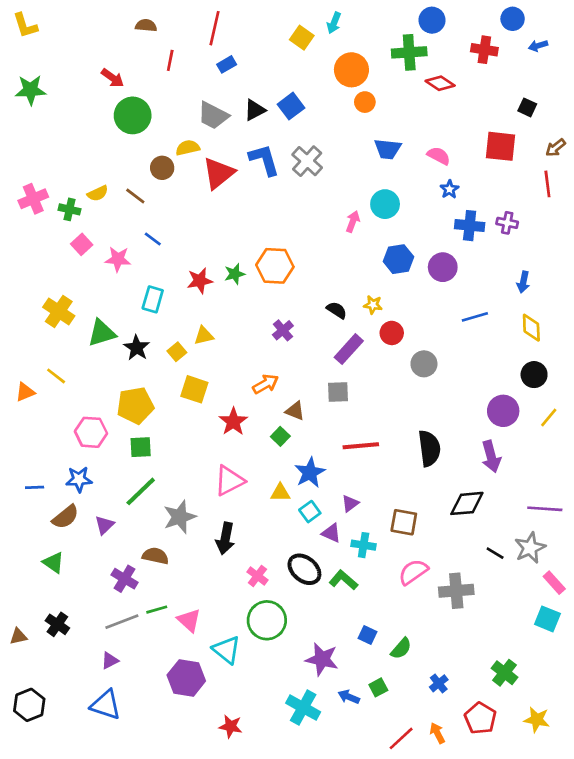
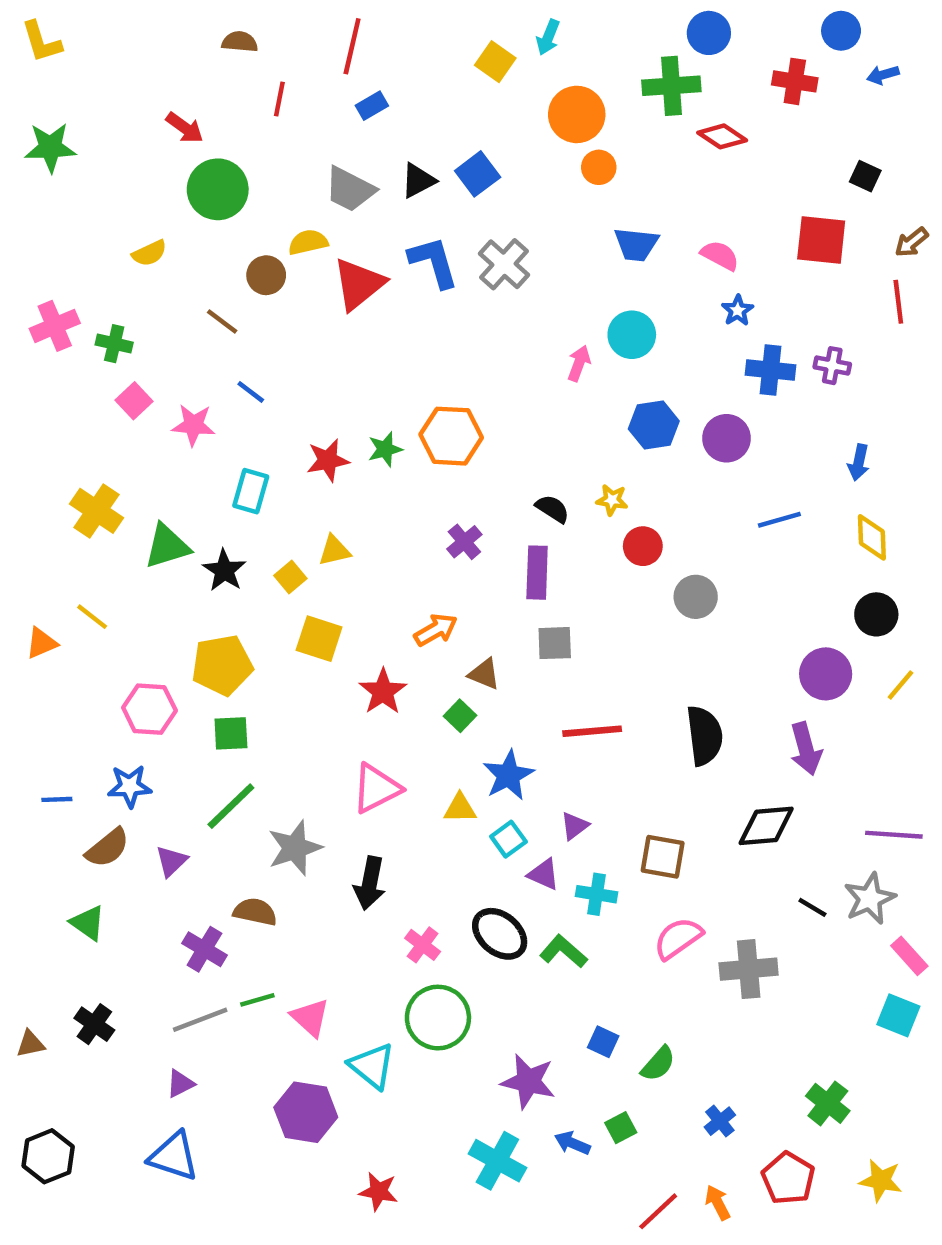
yellow semicircle: (98, 193) -> (149, 253), moved
purple rectangle: (349, 349) -> (537, 573), moved, turned -40

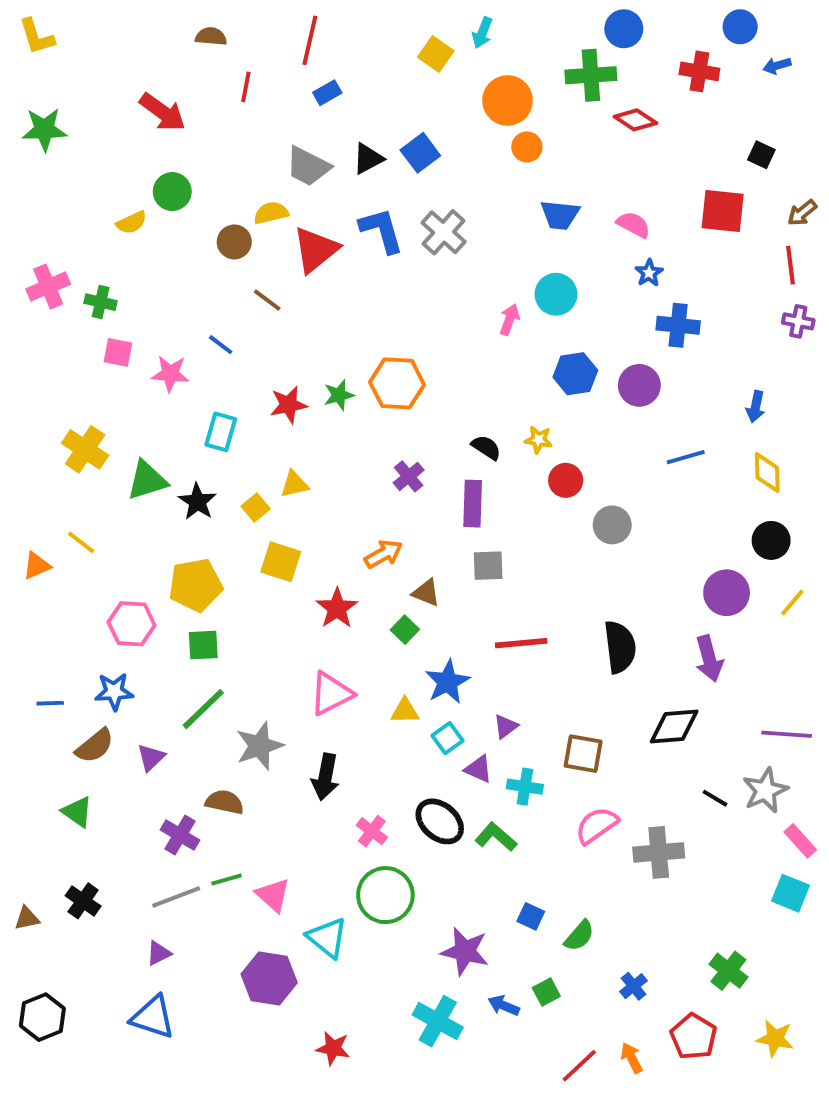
red arrow: (185, 128) -> (163, 112), size x1.4
green circle: (218, 189) -> (172, 192), moved, size x0.7
brown line: (222, 321) -> (267, 300), moved
purple cross: (832, 366) -> (798, 321), moved
pink square: (134, 401) -> (118, 352), turned -36

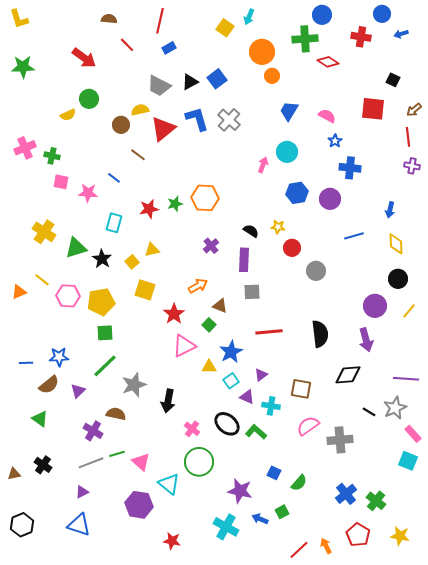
red line: (246, 87) -> (127, 45), turned -56
blue trapezoid: (560, 215) -> (289, 111), turned 115
pink hexagon: (132, 624) -> (68, 296), moved
pink triangle: (331, 694) -> (184, 346), moved
blue cross: (634, 986) -> (346, 494), moved, size x1.5

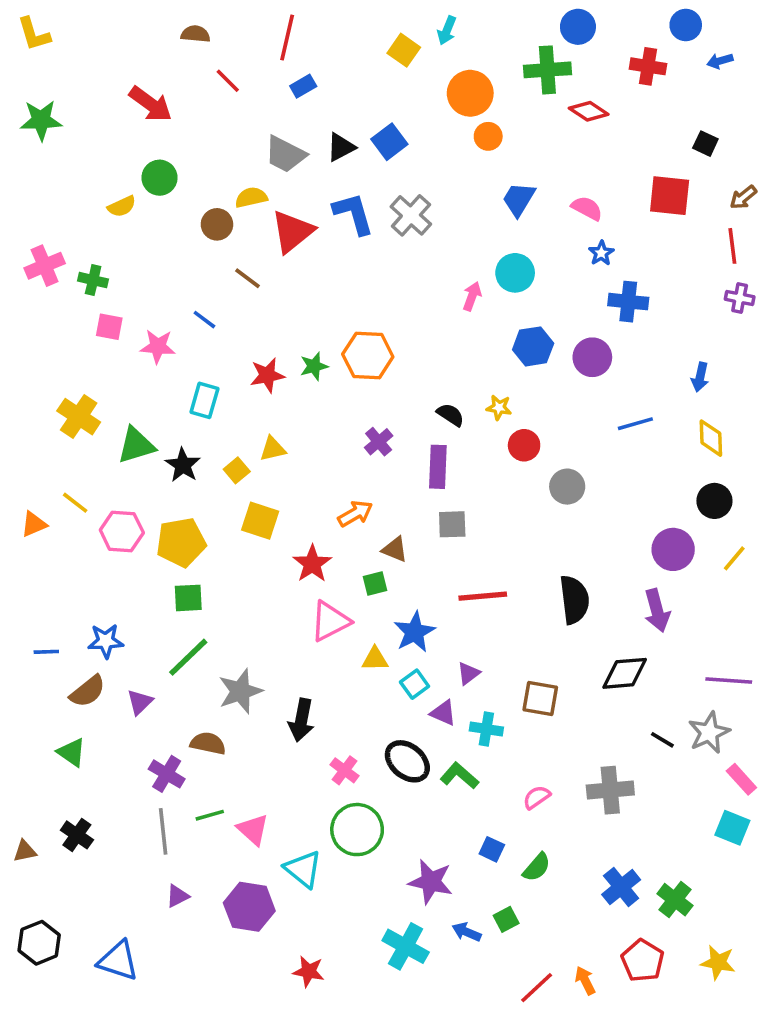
green square: (209, 325) -> (375, 584), turned 32
pink semicircle: (308, 426) -> (537, 797), moved, size x0.7
gray line: (91, 463) -> (163, 831), turned -75
purple triangle: (82, 492) -> (177, 896), moved
blue triangle: (79, 525) -> (118, 961), moved

